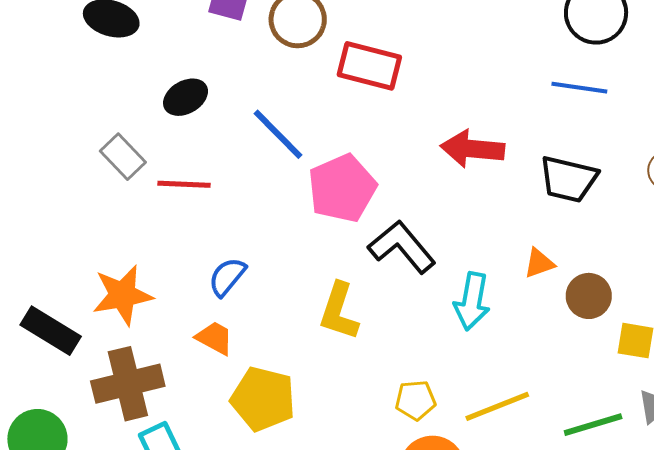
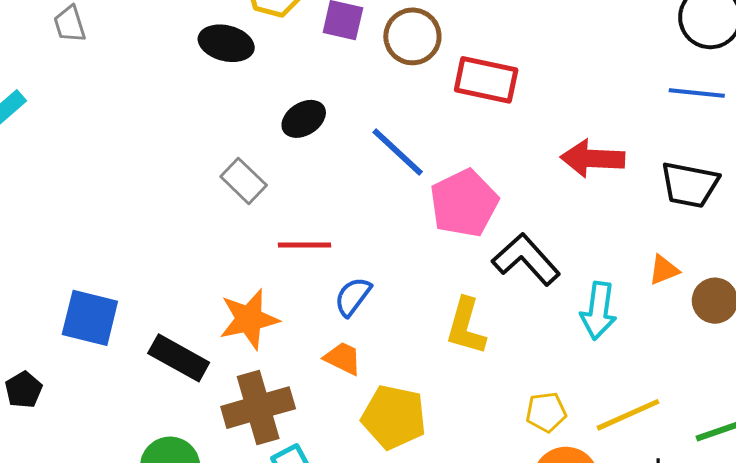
red line: (184, 184) -> (304, 245), moved

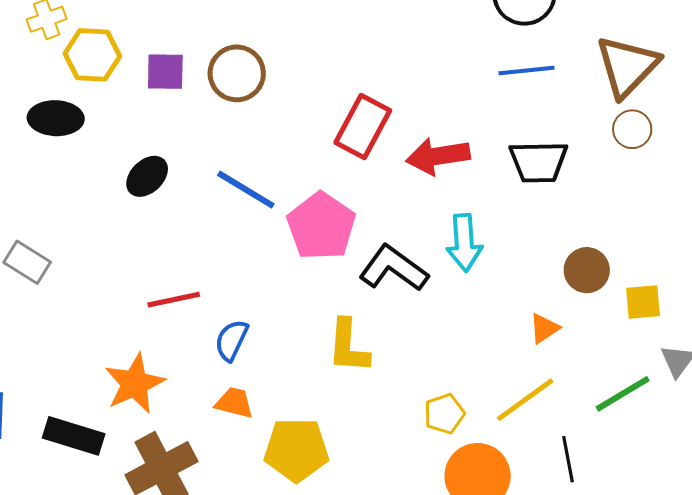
red rectangle: (486, 80) -> (363, 127), moved, turned -62
gray rectangle: (244, 181) -> (27, 262), moved
orange triangle: (664, 270) -> (544, 328), moved
cyan arrow: (598, 311) -> (464, 243), moved

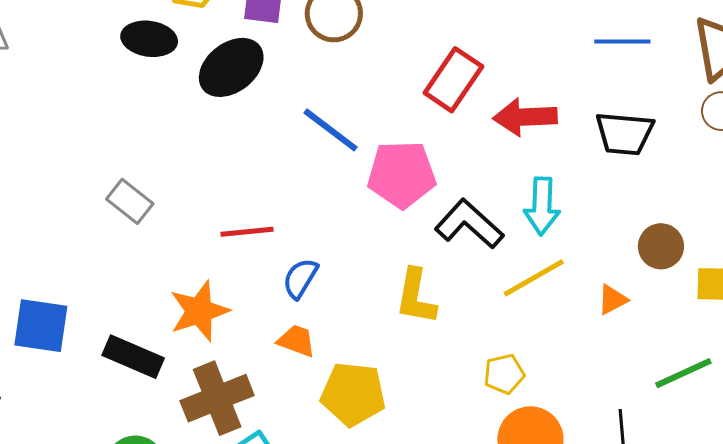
black ellipse: (147, 176) -> (231, 67), moved, size x1.5
pink pentagon: (321, 226) -> (402, 174), turned 30
gray rectangle: (27, 262) -> (130, 201), moved
yellow line: (525, 400) -> (534, 278), moved

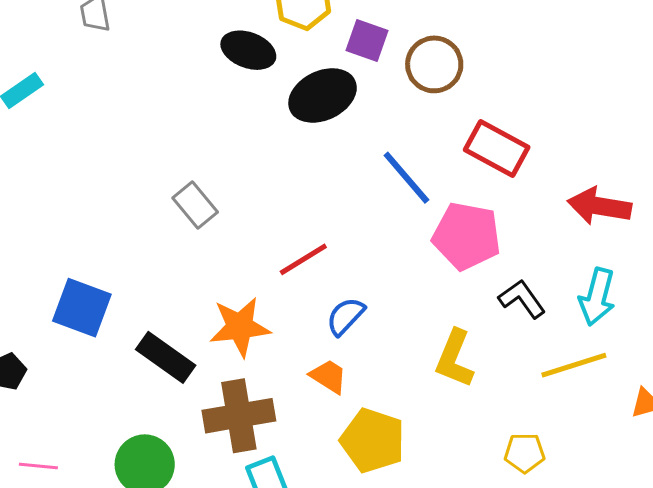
red rectangle: (453, 80) -> (497, 148), moved, turned 72
black L-shape: (469, 224) -> (522, 299), size x0.7
red line: (247, 232) -> (303, 259), turned -38

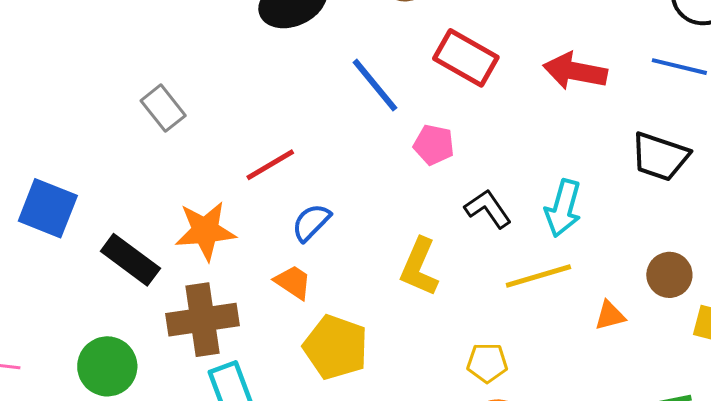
red arrow: (599, 206) -> (575, 71), moved
pink pentagon: (467, 236) -> (434, 145), size x0.6

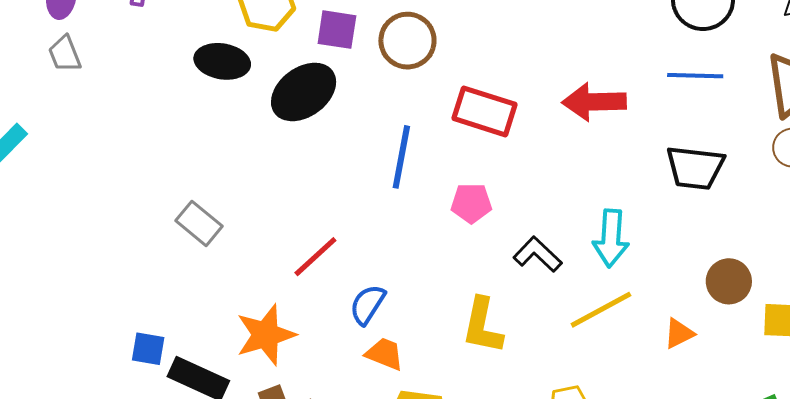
blue line: (375, 85) -> (401, 157), turned 62
blue square: (48, 208) -> (148, 349), moved, size x0.6
orange trapezoid: (293, 282) -> (385, 354), moved

